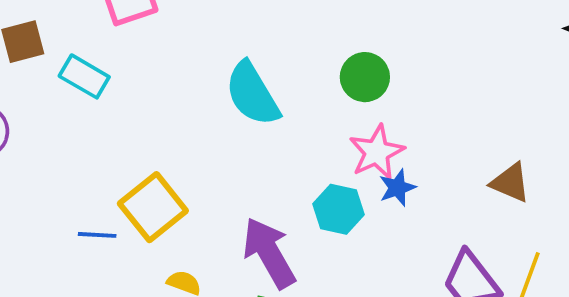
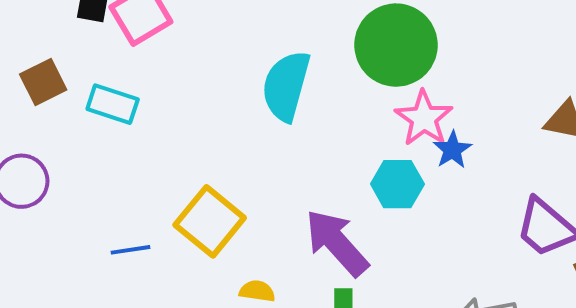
green circle: (365, 77) -> (396, 45), size x1.6
cyan semicircle: (252, 94) -> (286, 86), turned 58
blue line: (97, 235) -> (131, 250), moved

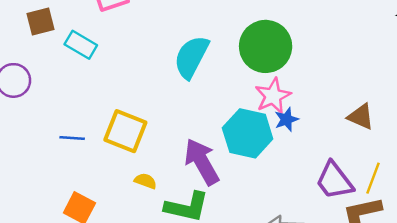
cyan hexagon: (397, 184) -> (248, 133), size x1.5
yellow square: (210, 221) -> (125, 131), turned -30

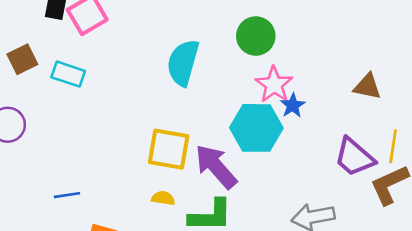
green circle: (266, 46) -> (256, 36), size x0.7
yellow square: (125, 131) -> (169, 149), moved
blue line: (72, 138) -> (67, 195), moved

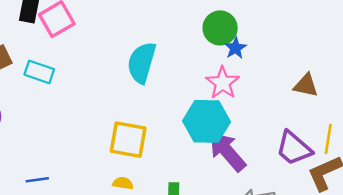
green circle: (256, 36) -> (220, 28), moved
blue star: (293, 105) -> (235, 48), moved
purple arrow: (216, 167) -> (227, 152), moved

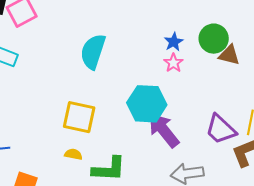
green circle: (220, 28) -> (214, 39), moved
pink star: (223, 83) -> (173, 63), moved, size x0.7
brown triangle: (306, 85) -> (229, 55), moved

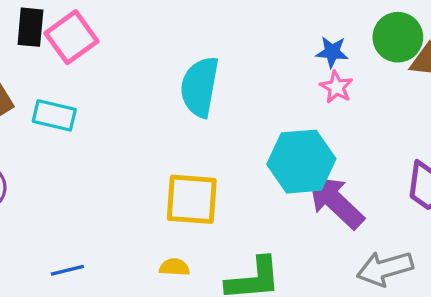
blue star: (174, 42) -> (332, 52), turned -30
yellow semicircle: (73, 154) -> (174, 267), moved

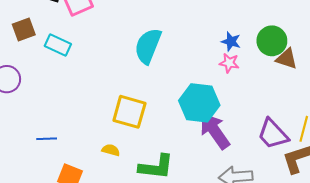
pink star: (336, 87) -> (229, 63), turned -30

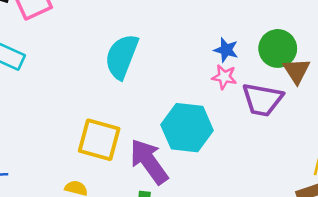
brown triangle: (287, 59) -> (297, 71), turned 40
purple arrow: (215, 131) -> (149, 161), moved
purple trapezoid: (273, 134) -> (262, 100), moved, turned -36

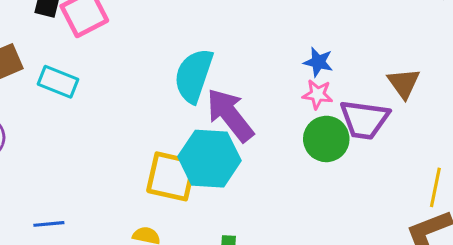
green circle: (278, 48) -> (326, 139), moved
cyan hexagon: (187, 128) -> (209, 159), moved
purple arrow: (149, 161) -> (230, 115), moved

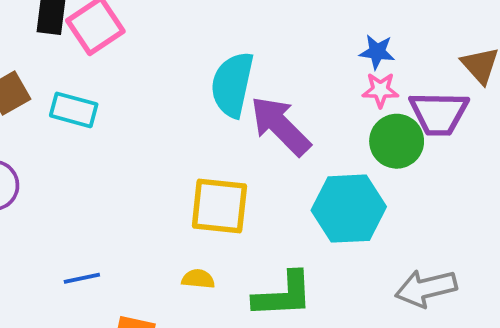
cyan hexagon: (209, 159) -> (349, 209), moved

